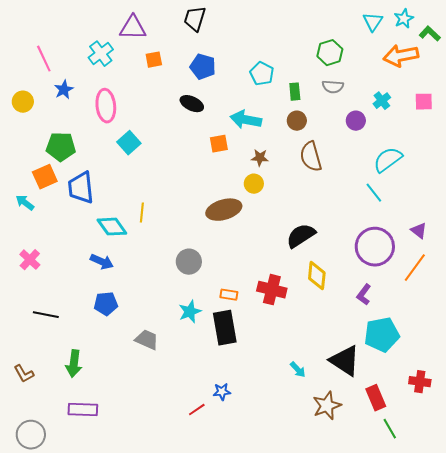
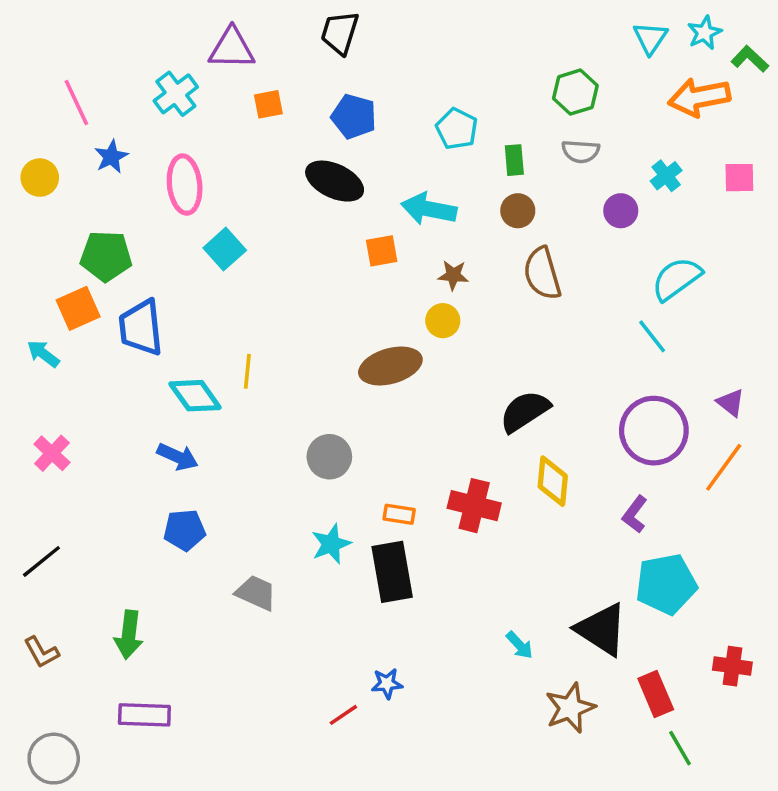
black ellipse: (192, 104) -> (335, 181), size x1.4
black line: (46, 315) -> (41, 561), moved, turned -50

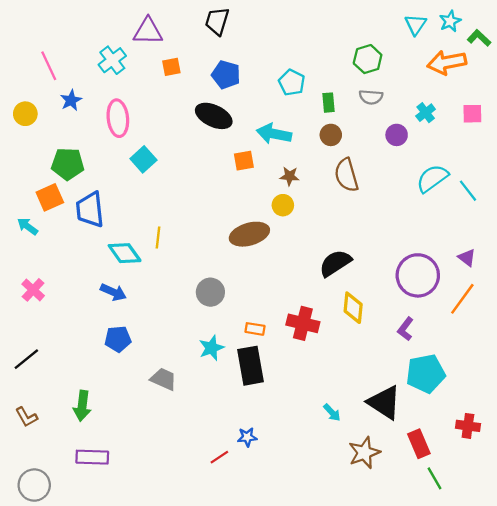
cyan line: (652, 336) -> (468, 191), moved

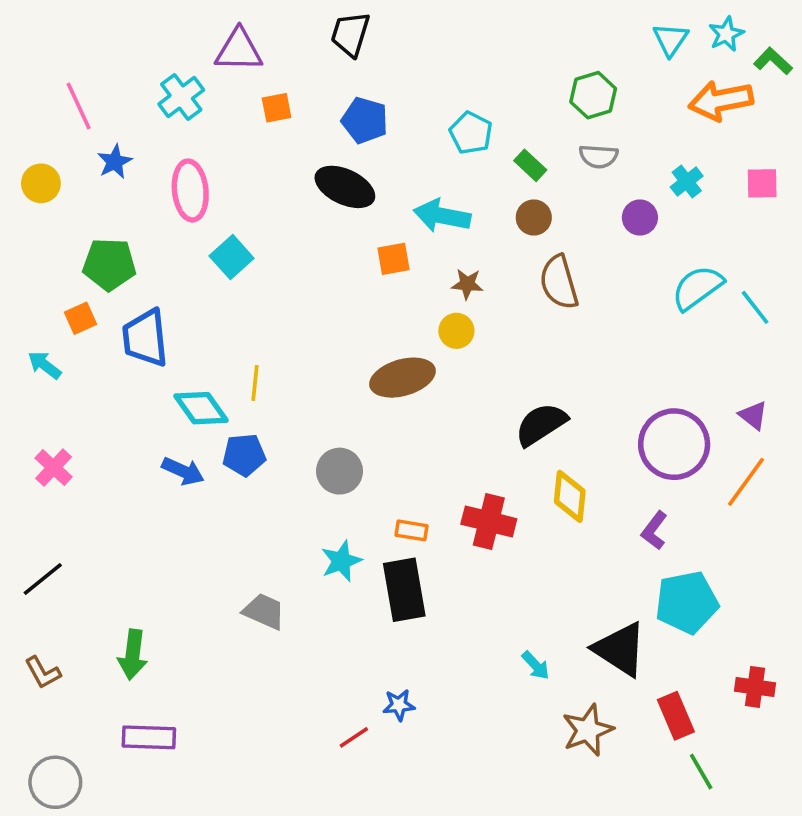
green rectangle: (329, 103) -> (530, 165), turned -42
orange square: (50, 197) -> (81, 318), size x0.7
blue pentagon: (118, 339) -> (244, 455), moved

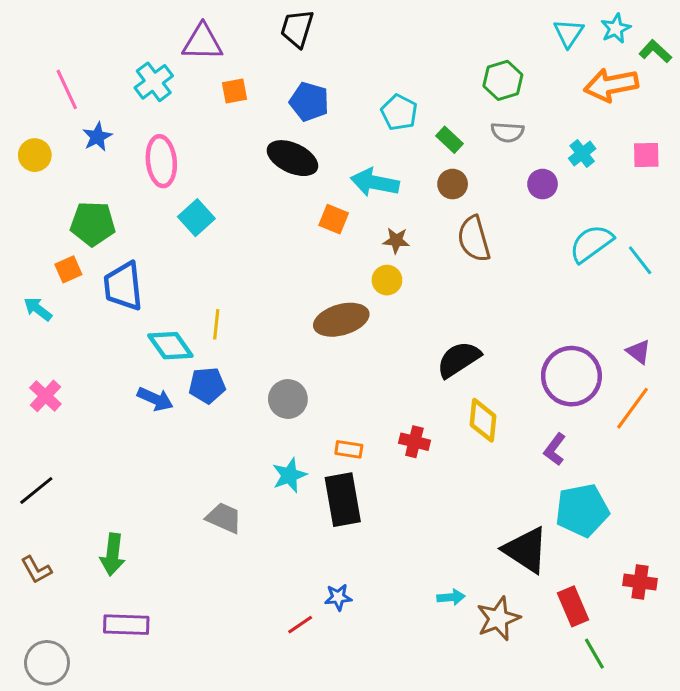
orange square: (393, 259) -> (334, 219), turned 32
red cross: (489, 521) -> (414, 442), size x0.7
cyan arrow: (536, 665) -> (451, 597), moved, turned -52

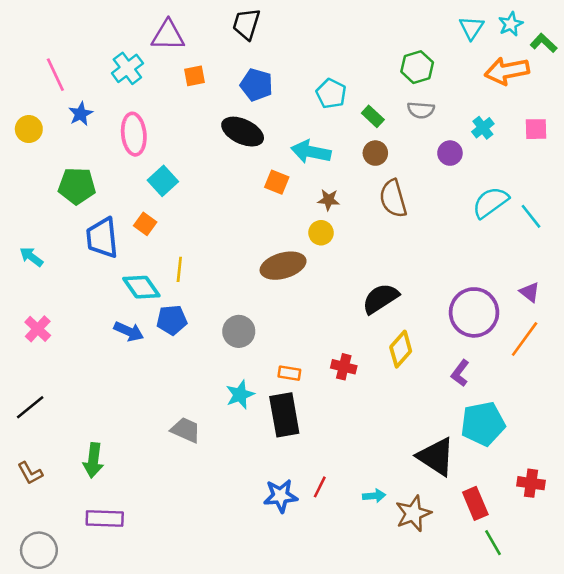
orange square: (68, 269) -> (145, 224), moved, turned -30
yellow diamond: (483, 420) -> (401, 349), turned 36
blue star: (338, 597) -> (281, 496), size x1.5
red line: (300, 625) -> (320, 487), moved, turned -30

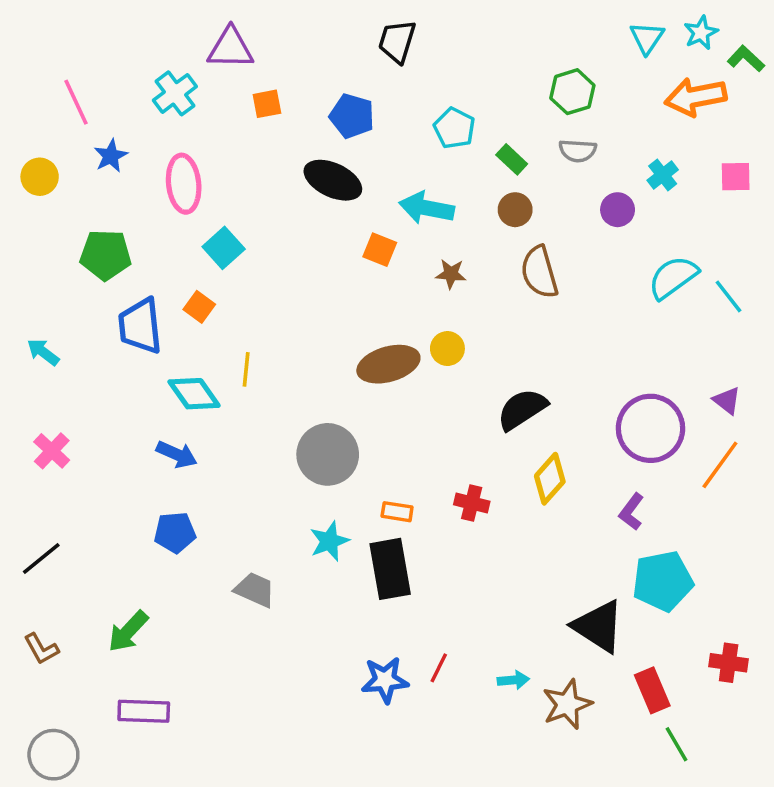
black trapezoid: (246, 24) -> (397, 41), moved
yellow circle: (321, 233) -> (447, 349), moved
blue pentagon: (172, 320) -> (175, 533), moved
gray circle: (239, 331) -> (328, 454), size x1.4
green arrow: (93, 460) -> (128, 631), turned 36

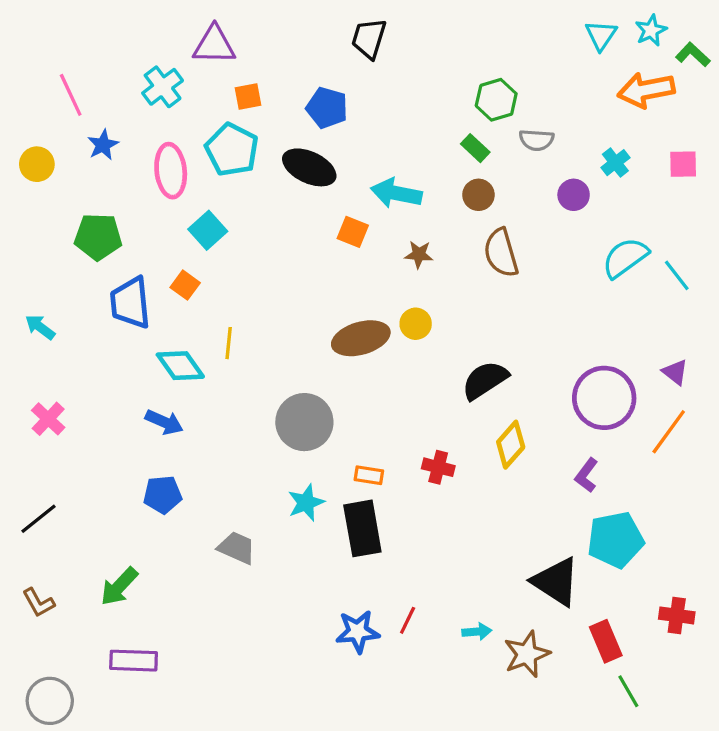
green hexagon: (572, 92) -> (496, 100), moved
cyan pentagon: (454, 128) -> (232, 150), moved, size x1.4

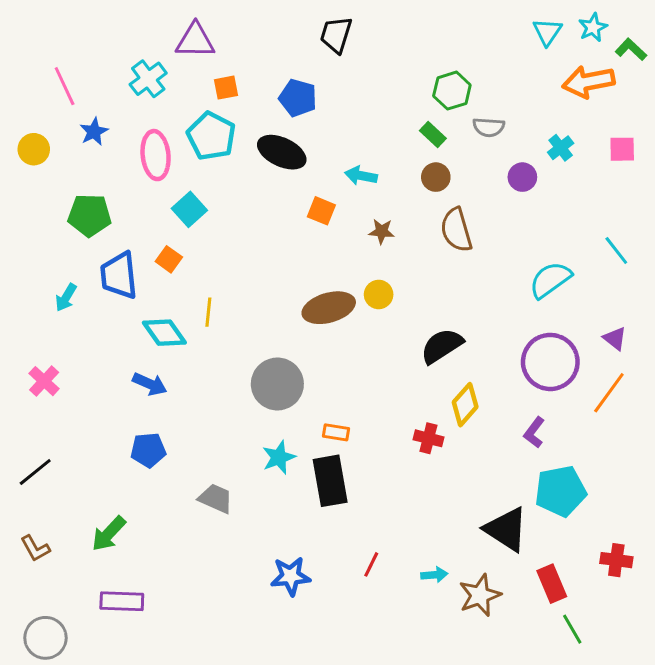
cyan arrow: (396, 193) -> (361, 176), size x0.7
cyan semicircle: (625, 258) -> (550, 280), moved
cyan arrow: (40, 327) -> (66, 297), moved, turned -96
red cross: (438, 467) -> (428, 438), moved
blue star: (358, 632) -> (291, 576), moved

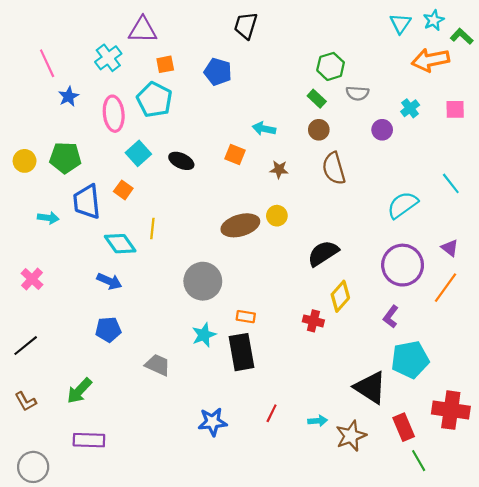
yellow circle: (34, 149) -> (25, 161), moved
black ellipse: (282, 152) -> (181, 161), moved, size x0.7
cyan arrow: (66, 297) -> (48, 218), turned -114
red cross: (616, 560) -> (451, 410), size x1.6

